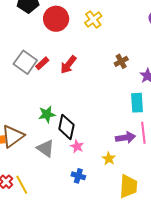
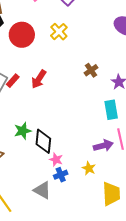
gray triangle: (46, 148) -> (42, 190), moved
blue cross: (78, 176) -> (61, 175), moved, turned -32

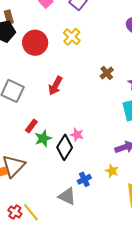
red rectangle: (13, 81) -> (31, 126), moved
black diamond: (43, 141) -> (65, 147), turned 30
pink star: (56, 160) -> (77, 135), moved

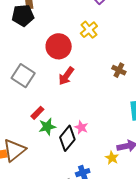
red circle: (35, 43) -> (59, 46), moved
brown cross: (107, 73) -> (119, 70), turned -32
yellow star: (112, 171) -> (112, 158), moved

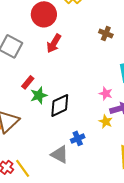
pink star: (81, 127) -> (106, 94), moved
black diamond: (67, 138) -> (60, 105), turned 30

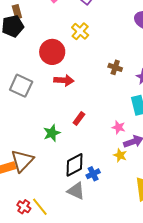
red arrow: (54, 43) -> (64, 80), turned -114
red rectangle: (28, 82) -> (79, 119), moved
black diamond: (60, 105) -> (75, 165), moved

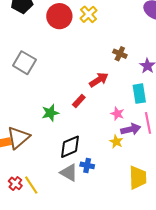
red circle: (52, 52) -> (59, 16), moved
red arrow: (64, 80) -> (99, 80), moved, turned -42
blue cross: (93, 174) -> (87, 165), moved, turned 32

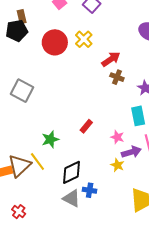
red arrow: (99, 80) -> (111, 59), moved
red rectangle: (79, 101) -> (86, 126), moved
yellow line: (31, 185) -> (37, 162), moved

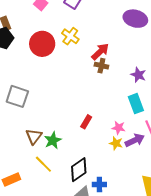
brown cross: (117, 77) -> (101, 66), moved
yellow star: (117, 165) -> (116, 143), moved
brown triangle: (19, 166) -> (34, 136), moved, size x0.7

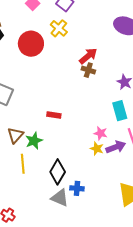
yellow cross: (70, 36) -> (59, 28), moved
red rectangle: (86, 122) -> (54, 115), moved, turned 64
yellow line: (43, 164) -> (23, 164), turned 36
black diamond: (79, 170) -> (58, 172), turned -30

